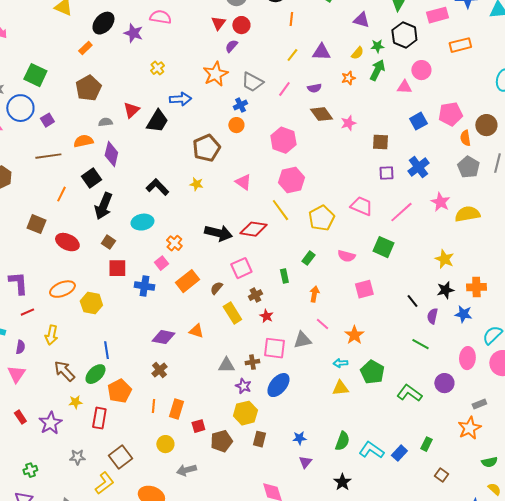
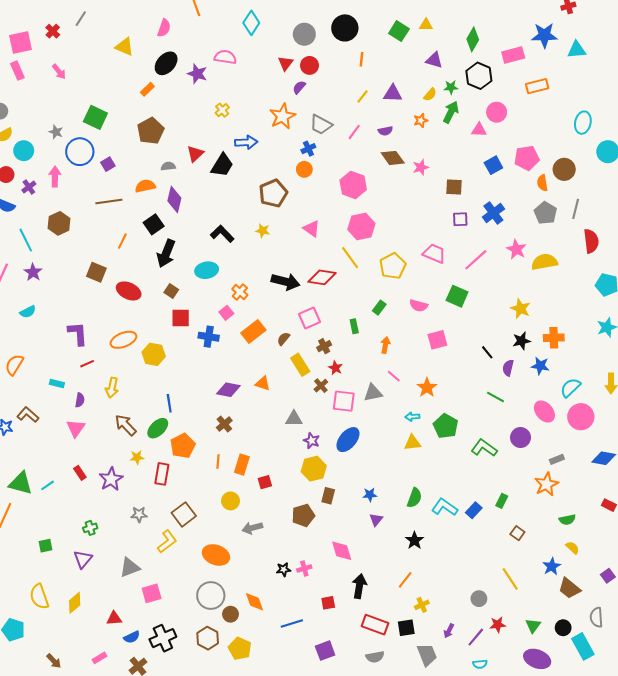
pink ellipse: (467, 358) -> (544, 412), turned -45
brown cross: (252, 362) -> (321, 386), moved, turned -32
brown pentagon: (221, 441) -> (303, 515), moved

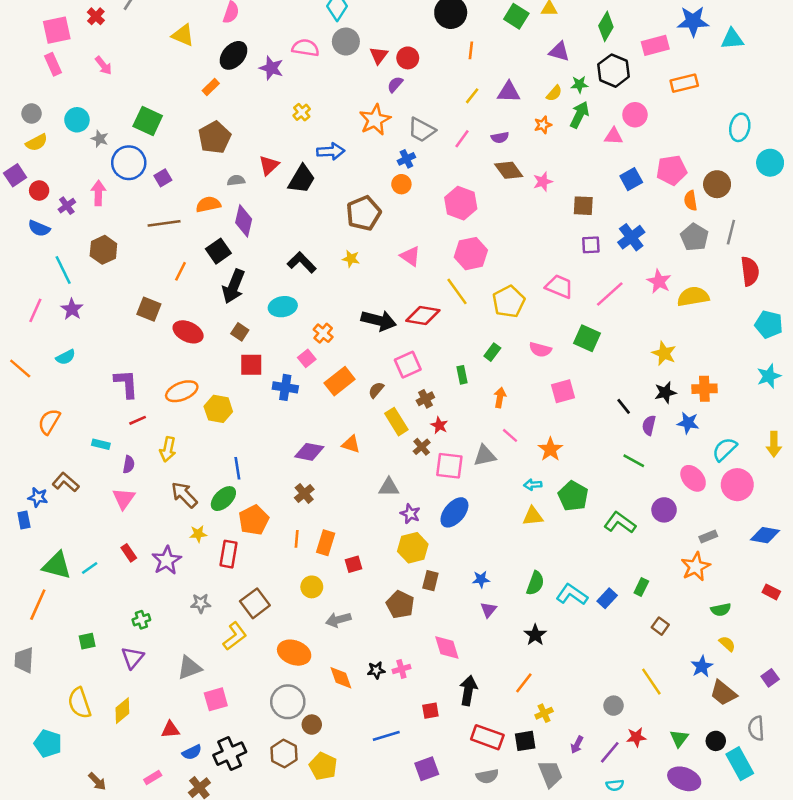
gray circle: (304, 34) -> (346, 42), moved
cyan circle: (24, 151) -> (77, 120), moved
brown pentagon: (303, 515) -> (400, 605), turned -30
orange diamond: (254, 602) -> (341, 678), moved

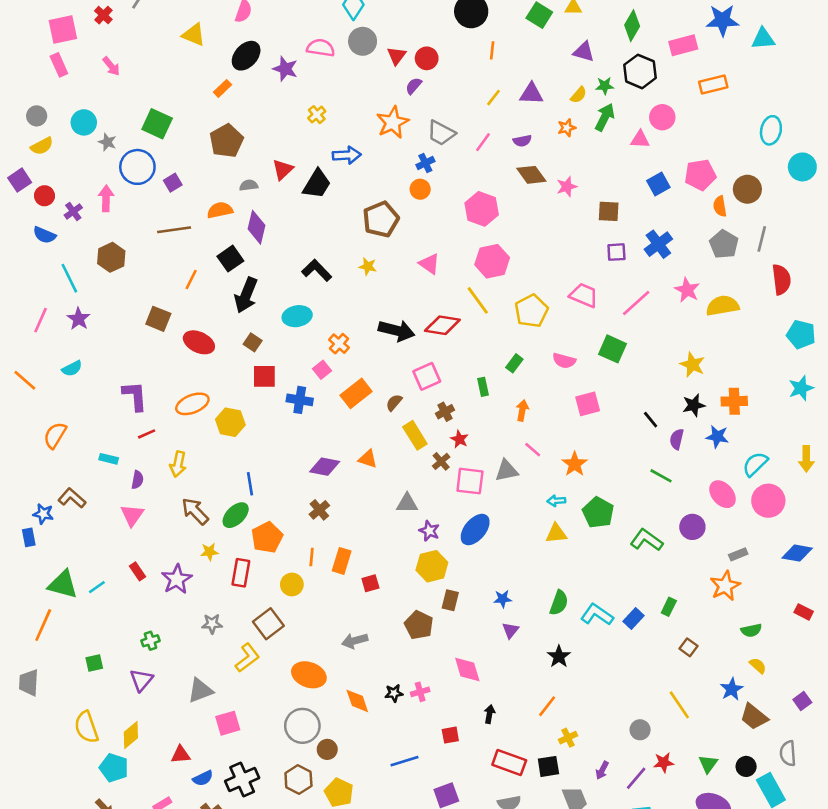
yellow circle: (312, 587) -> (292, 584), moved
black arrow: (468, 690) -> (490, 714), size x0.6
cyan pentagon: (48, 743) -> (114, 768), moved

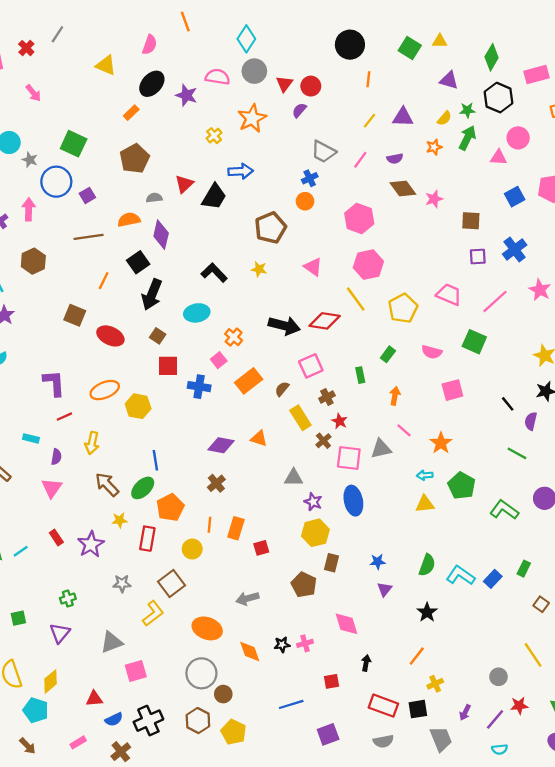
orange star: (393, 122) -> (252, 118), moved
blue ellipse: (475, 530) -> (353, 501), turned -52

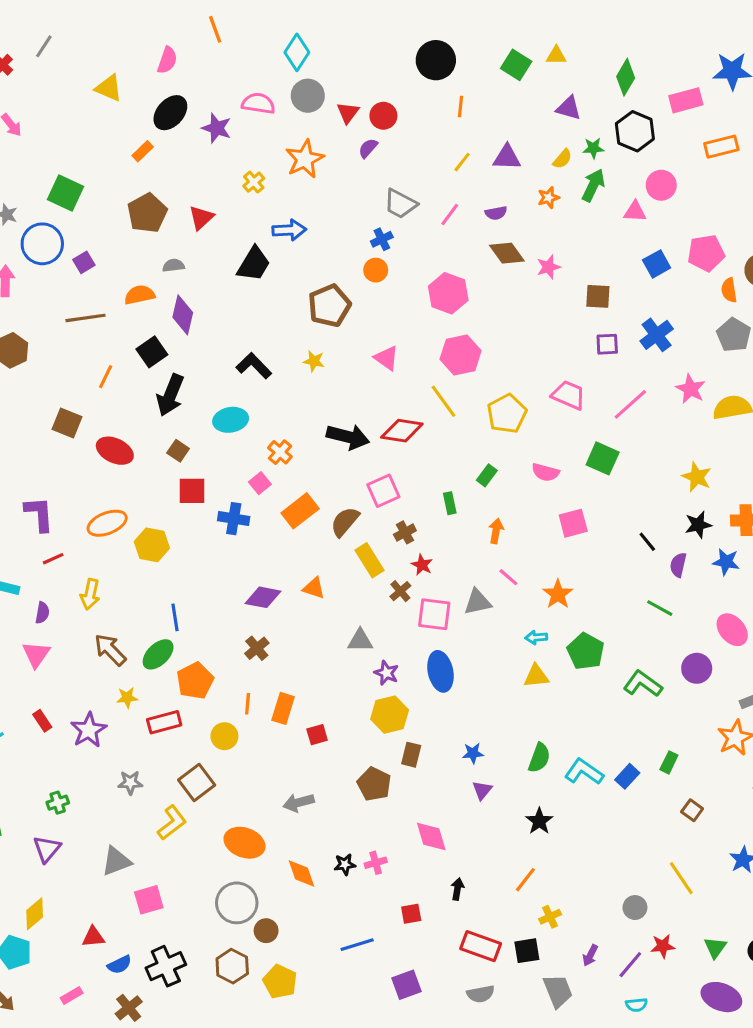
red triangle: (184, 184) -> (201, 218), moved
brown semicircle: (282, 389) -> (345, 522), size x1.5
red rectangle: (147, 539) -> (164, 722), turned 65

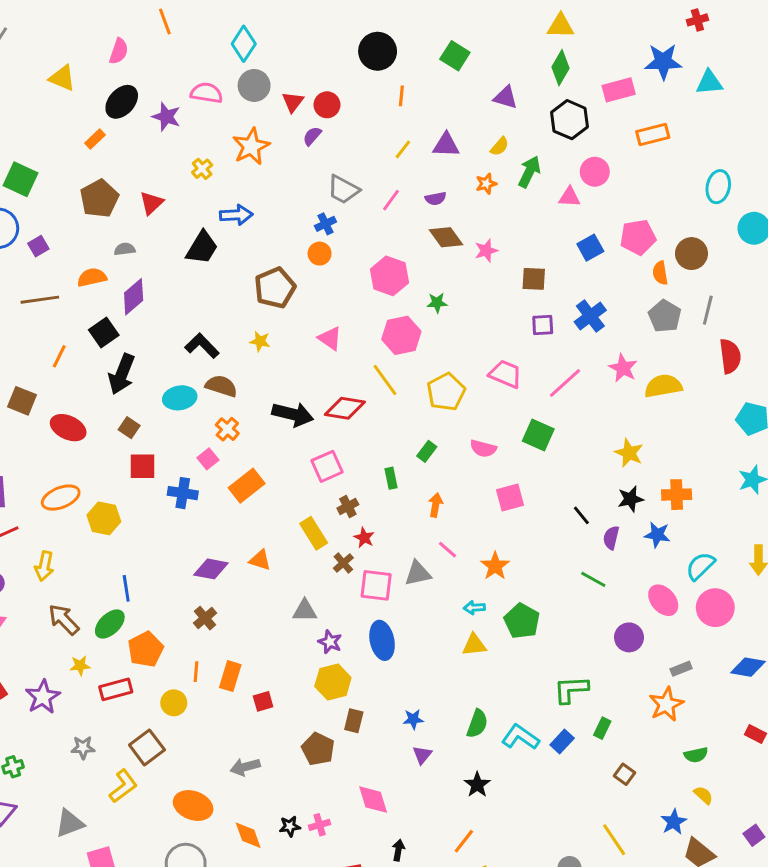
yellow triangle: (556, 56) -> (561, 26), moved, size x1.4
green star: (593, 148) -> (437, 303), moved
purple diamond: (183, 315) -> (134, 297), turned 36
brown semicircle: (345, 522) -> (221, 386), moved, turned 68
green L-shape: (643, 684) -> (571, 689), moved, turned -39

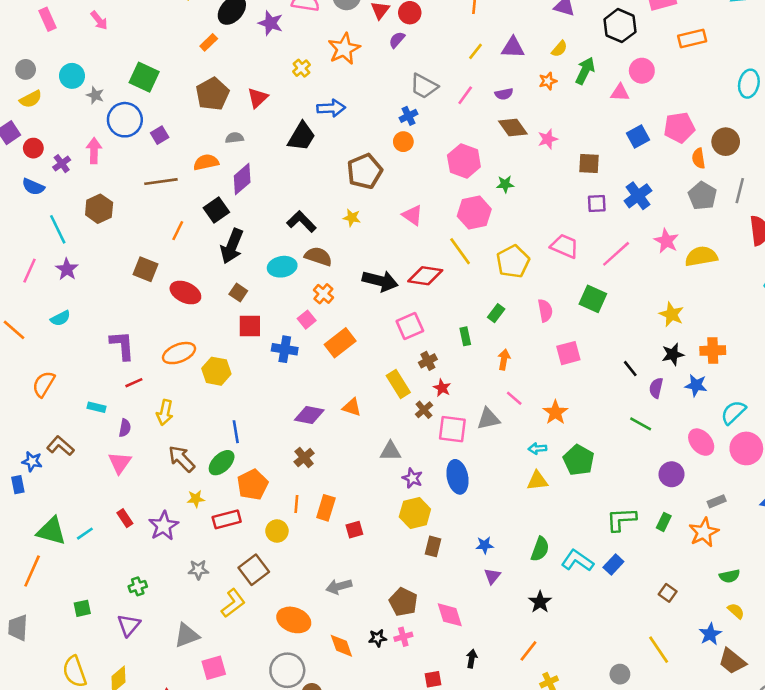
pink semicircle: (483, 448) -> (545, 311), turned -115
green rectangle: (602, 728) -> (664, 522), moved
brown pentagon: (318, 749) -> (403, 602), moved

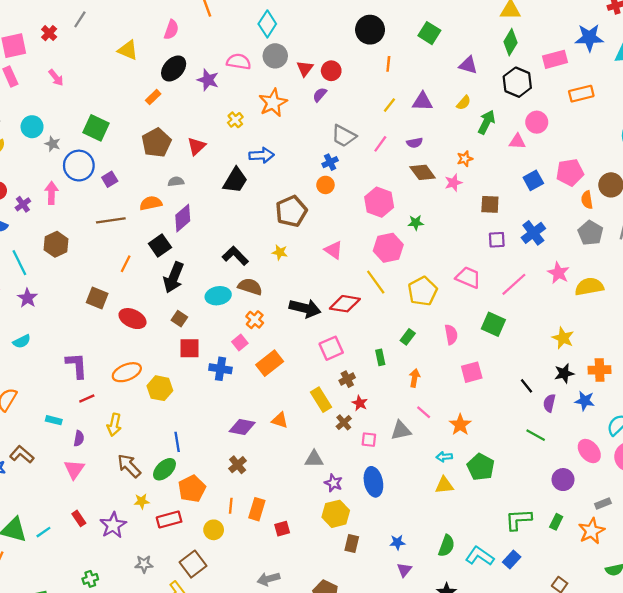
orange star: (548, 81) -> (465, 159), moved
pink square: (452, 429) -> (369, 440), size x0.6

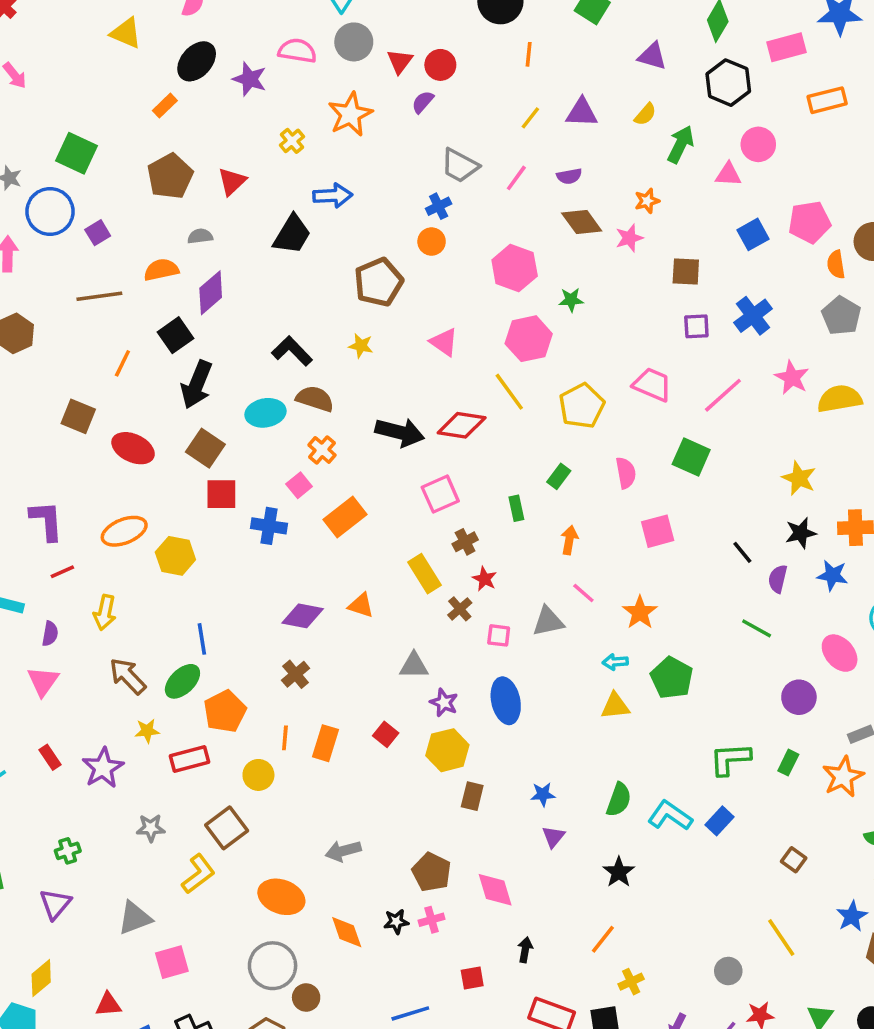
brown square: (179, 319) -> (205, 448), size x1.5
red square: (282, 529) -> (386, 734), moved, turned -35

